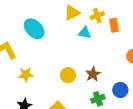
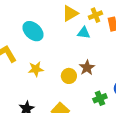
brown star: (93, 74) -> (87, 68), moved
yellow star: (26, 75) -> (36, 69), moved

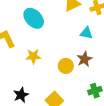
cyan triangle: (84, 33) -> (86, 33), moved

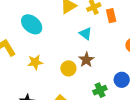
cyan triangle: (86, 33) -> (86, 34), turned 32

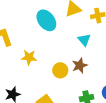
cyan ellipse: (32, 24) -> (46, 20), moved

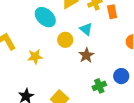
yellow circle: (60, 70) -> (65, 40), moved

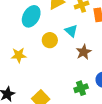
cyan ellipse: (45, 17) -> (31, 16), turned 75
brown star: (86, 55) -> (84, 52), moved

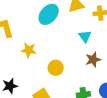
yellow circle: (50, 40) -> (56, 68), moved

